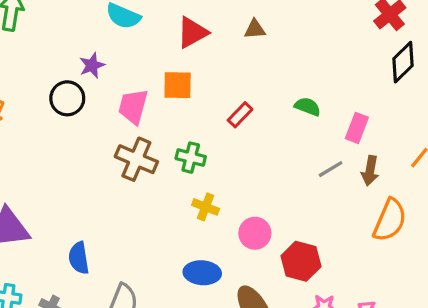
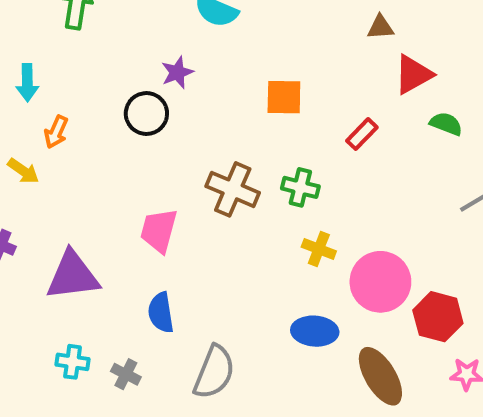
red triangle: (192, 32) -> (413, 75), moved
pink trapezoid: (133, 107) -> (159, 231), moved
pink circle: (255, 233) -> (380, 282), size x1.5

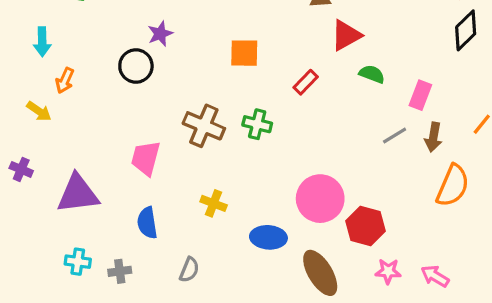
yellow cross: (319, 249) -> (214, 203), moved
gray semicircle: (214, 372) -> (189, 270), size x0.6
gray cross: (126, 374) -> (120, 271), turned -35

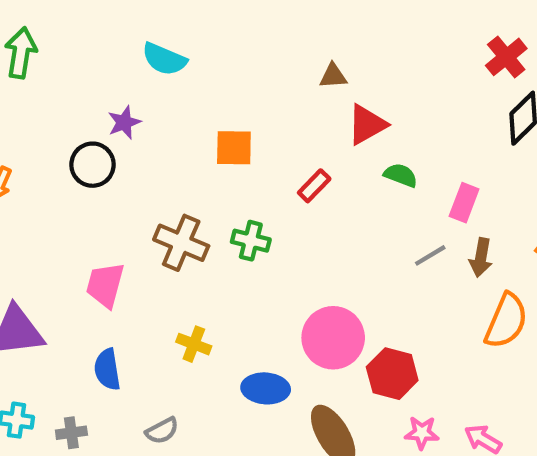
gray semicircle: (189, 270) -> (162, 431), turned 40

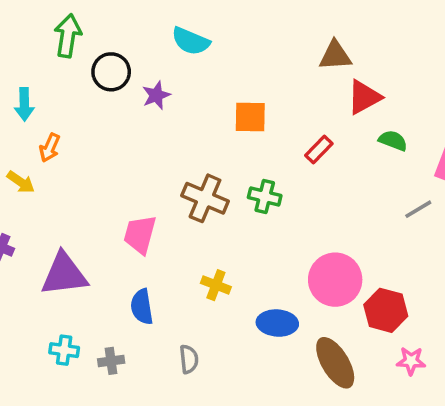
brown triangle: (333, 76) -> (335, 56), size x1.4
black circle: (92, 165) -> (111, 72), moved
gray semicircle: (162, 431) -> (189, 359), turned -68

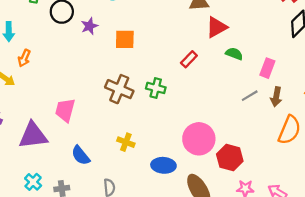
orange square: (250, 117) -> (125, 39), moved
pink trapezoid: (140, 234) -> (65, 110), moved
blue semicircle: (142, 307) -> (81, 155), turned -30
cyan cross: (64, 350) -> (33, 182), turned 35

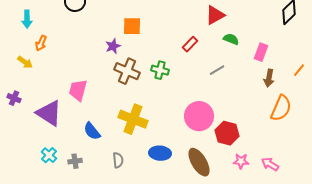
purple star: (89, 26) -> (113, 46), moved
gray line: (250, 96) -> (217, 70), moved
purple triangle: (33, 135) -> (49, 113), turned 40
yellow cross: (126, 142) -> (133, 119), size x1.8
blue ellipse: (163, 165) -> (160, 153), moved

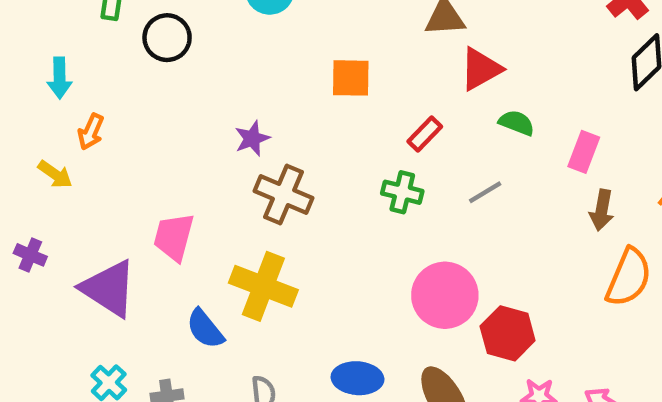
orange square: (132, 26) -> (351, 78), moved
green cross: (160, 70) -> (402, 192), moved
yellow cross: (133, 119) -> (263, 286), moved

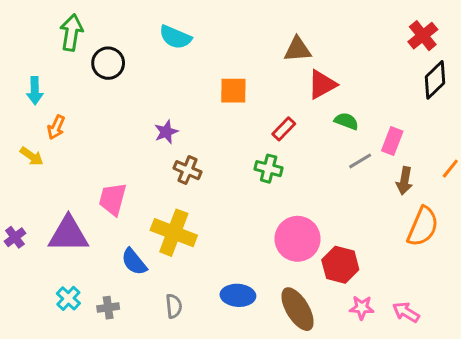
gray line: (485, 192) -> (360, 161), moved
brown cross: (284, 194) -> (188, 170), size x0.7
purple cross: (30, 255) -> (15, 237), moved, turned 30
purple triangle: (109, 289) -> (68, 234), turned -33

